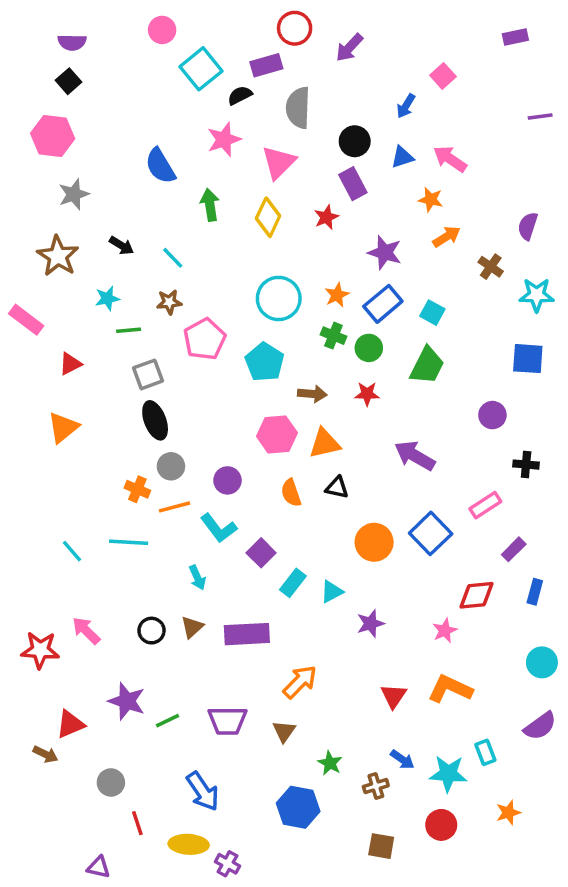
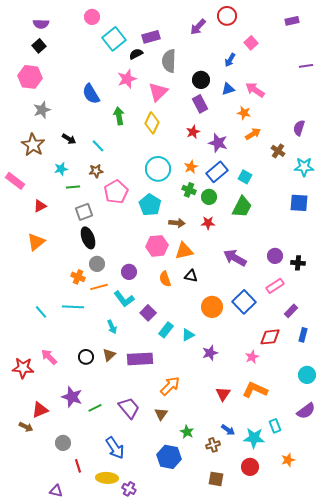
red circle: (295, 28) -> (227, 16), moved
red star: (326, 217) -> (193, 132), moved
purple circle: (492, 415) -> (275, 256), moved
purple trapezoid: (227, 721) -> (129, 408), turned -130

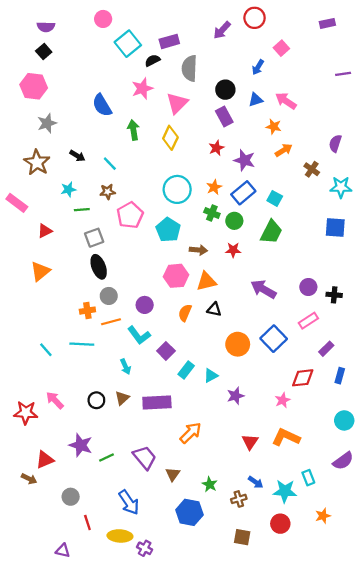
orange cross: (78, 277) -> (87, 311), turned -32
orange semicircle: (165, 279) -> (185, 313), turned 42
brown triangle: (161, 414) -> (173, 474), moved

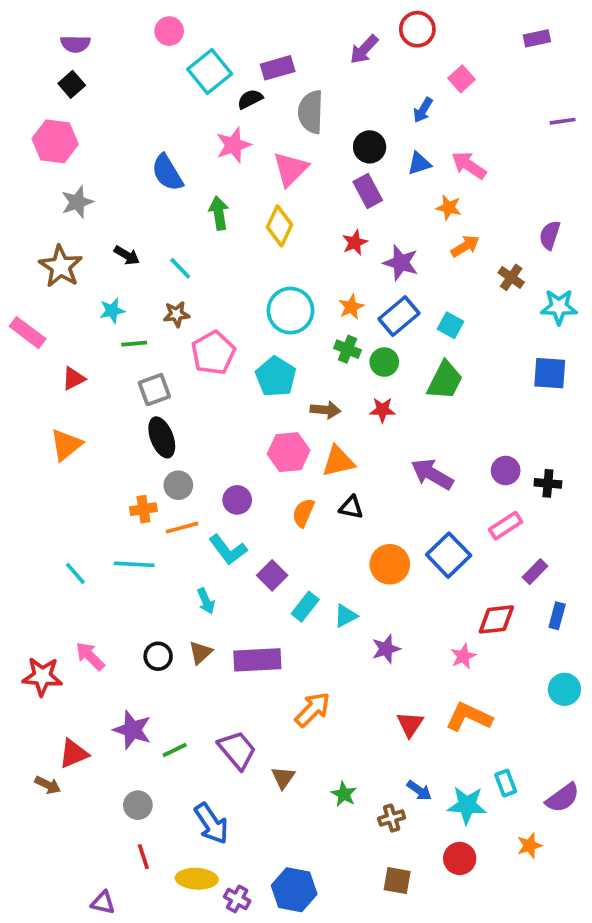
purple semicircle: (343, 461) -> (563, 798), moved
gray circle: (71, 497) -> (138, 805), moved
blue hexagon: (189, 512) -> (294, 890), moved

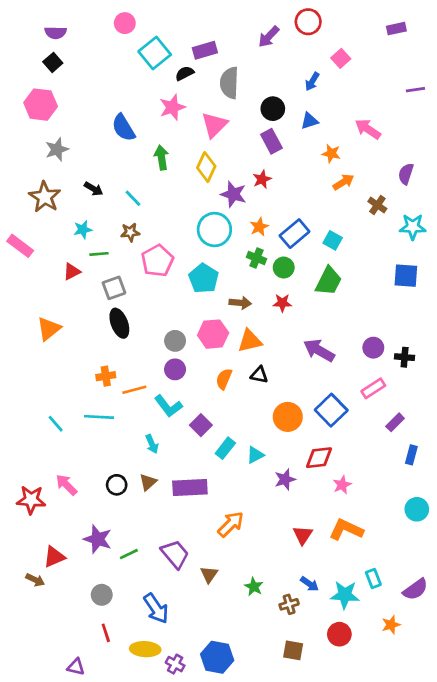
pink arrow: (469, 165) -> (368, 129), moved
purple star: (401, 263) -> (233, 194), moved
red triangle: (74, 379) -> (72, 272), moved
gray circle: (178, 485) -> (175, 341), moved
red diamond: (496, 619) -> (319, 458), moved

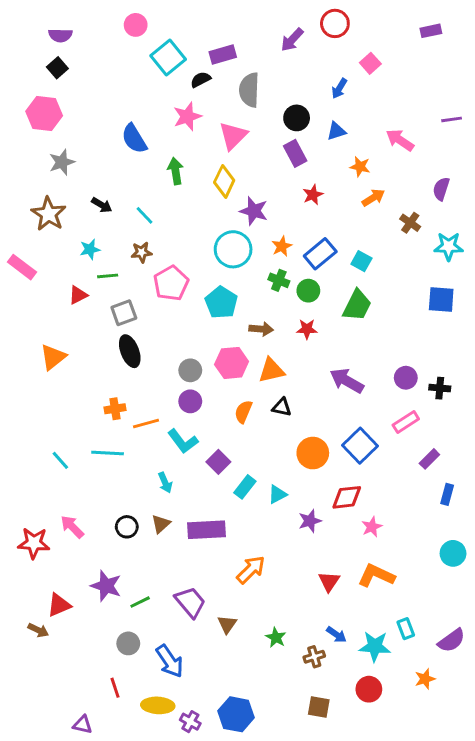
purple line: (415, 90) -> (452, 119), moved
red star: (262, 179) -> (313, 195), moved
gray circle: (102, 595) -> (128, 643), moved

